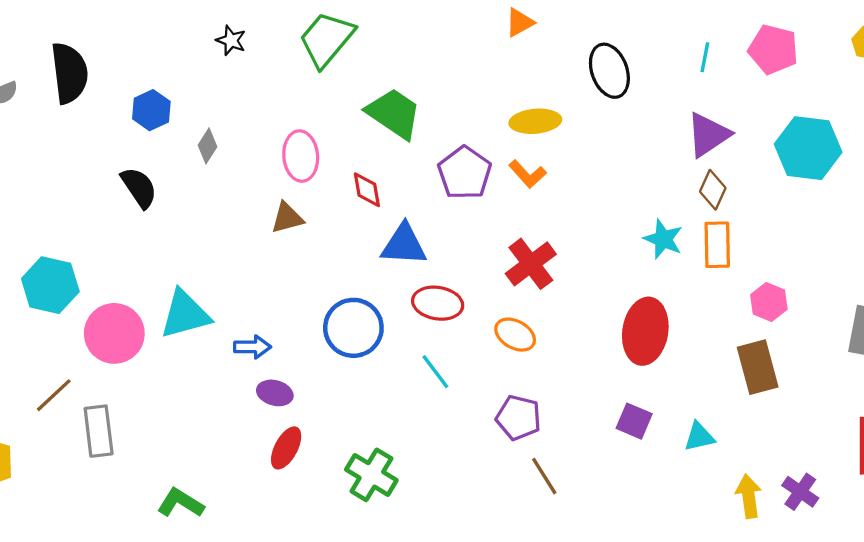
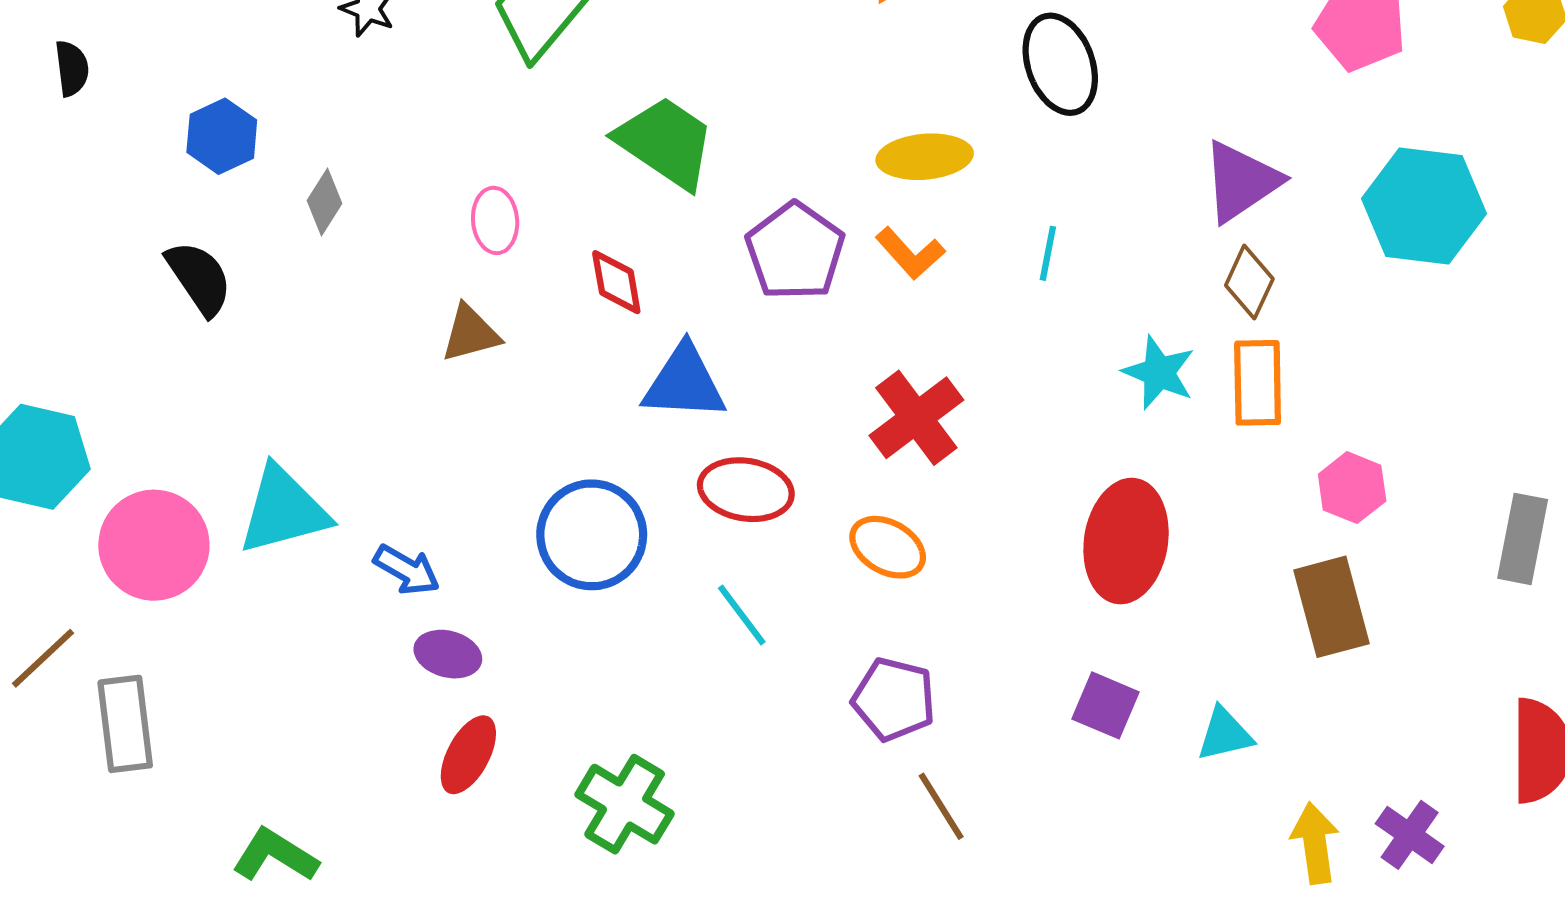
cyan line: (705, 57) -> (1048, 253), moved
black semicircle: (69, 73) -> (72, 68), size x0.5
pink ellipse: (301, 156) -> (495, 220), size x0.7
blue arrow: (252, 347) -> (407, 570), turned 30

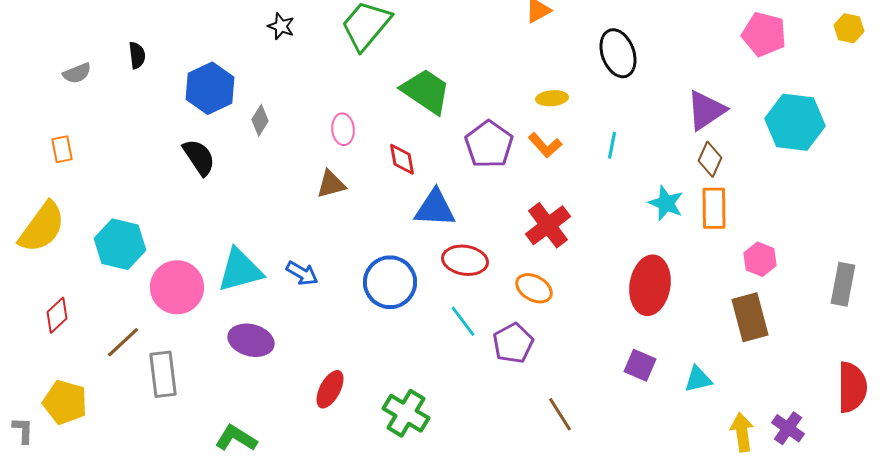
blue hexagon: (222, 136) -> (210, 88), size x1.4
yellow ellipse: (925, 157) -> (552, 98), size x0.7
blue arrow: (407, 570) -> (302, 273), moved
purple ellipse: (448, 654) -> (251, 340), moved, size x1.4
purple pentagon: (894, 699) -> (513, 343), moved, turned 30

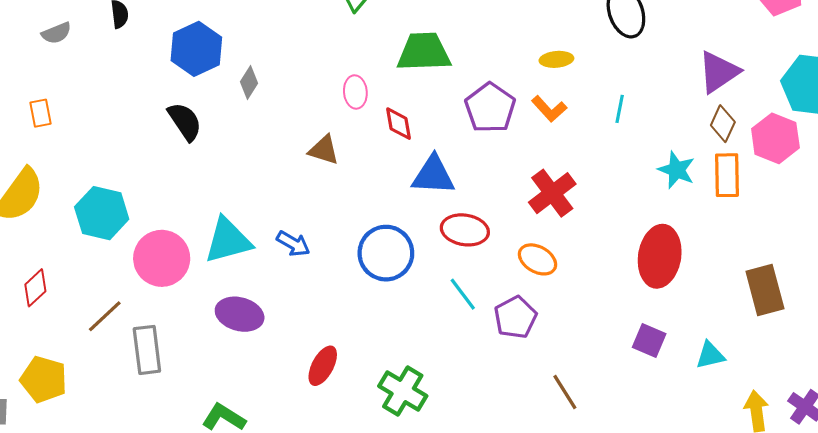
green trapezoid: (426, 91) -> (424, 52), turned -36
pink ellipse: (343, 129) -> (355, 92), moved
brown triangle: (331, 184) -> (324, 150), turned 32
pink hexagon: (760, 259) -> (775, 138), moved, size x1.4

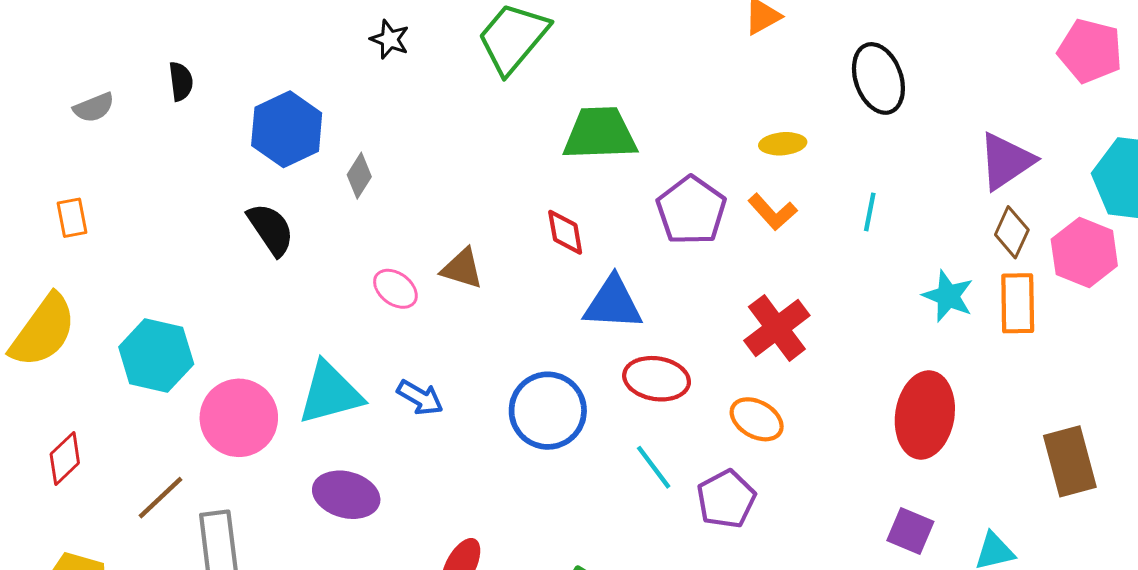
pink ellipse: (355, 92) -> (395, 289), moved, turned -48

